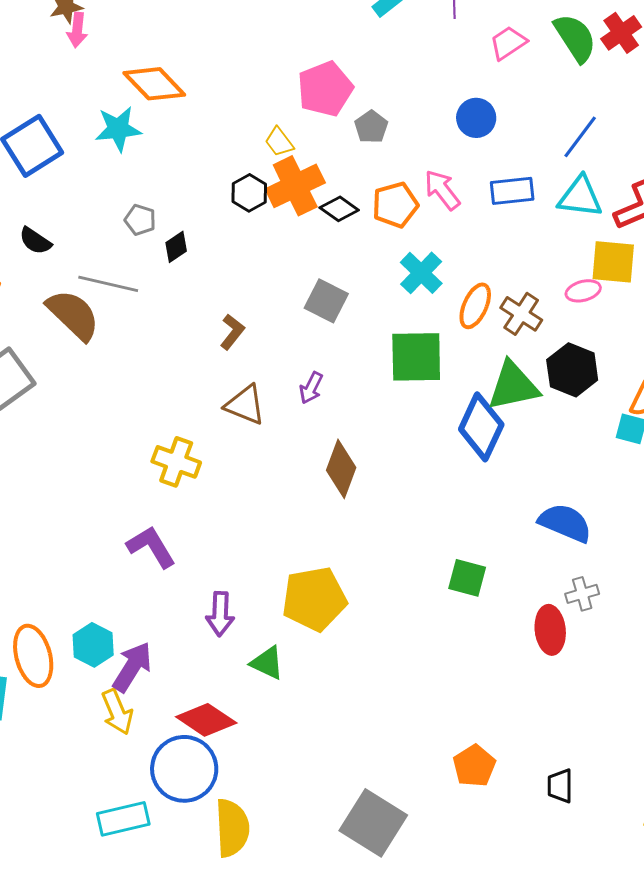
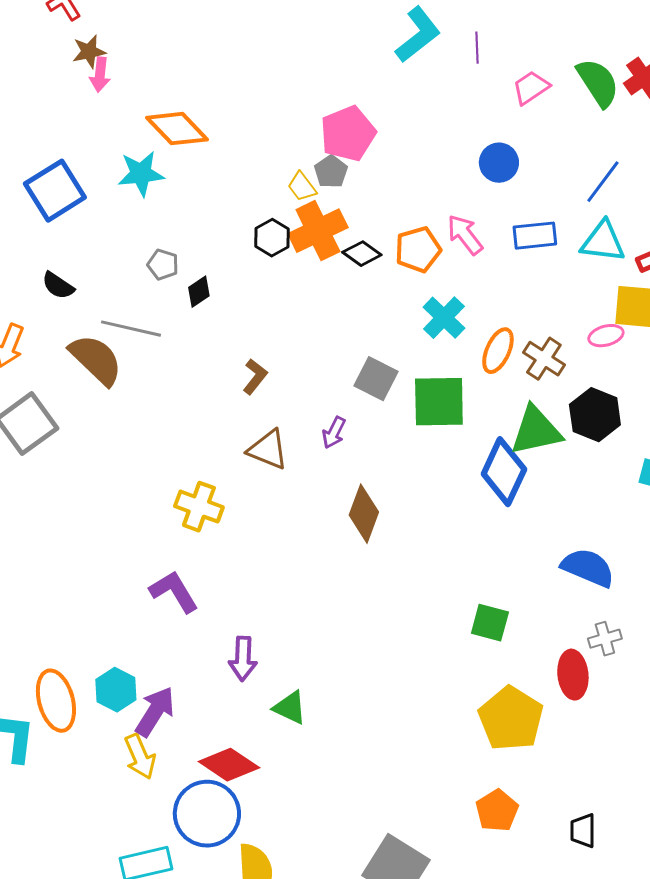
gray pentagon: (371, 127) -> (331, 172), moved
gray square: (326, 301) -> (376, 379), moved
yellow pentagon: (314, 599) -> (511, 719), moved, turned -30

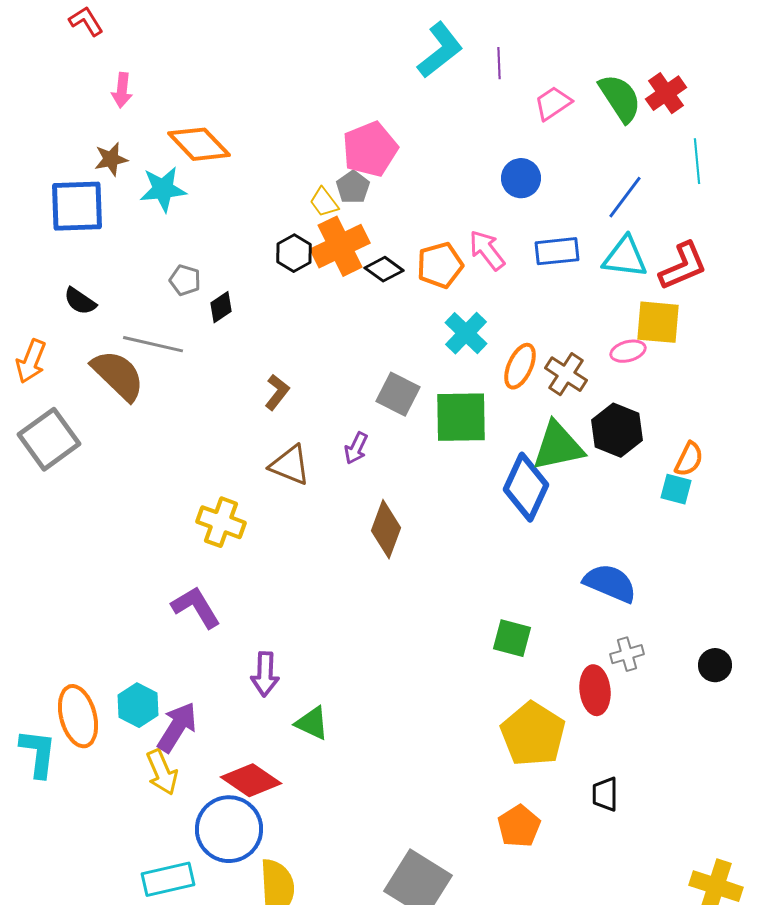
brown star: (89, 52) -> (111, 159), moved
blue square: (55, 191) -> (77, 206), turned 30
black trapezoid: (583, 831) -> (605, 794), moved

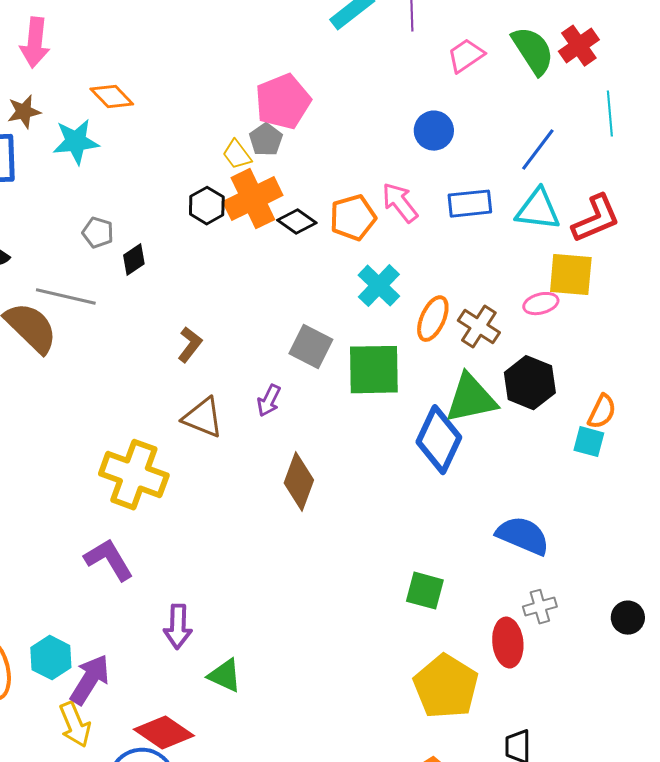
pink arrow: (122, 90) -> (35, 43), size x1.4
orange diamond: (199, 144) -> (112, 97), size x0.7
yellow cross: (221, 522) -> (134, 475), size x1.4

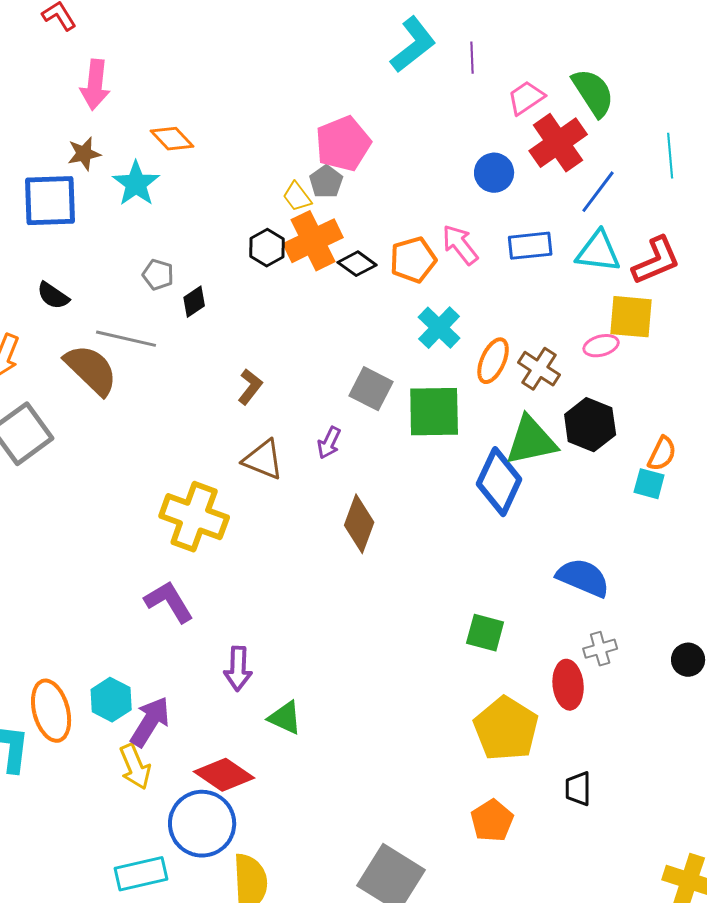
red cross: (579, 46) -> (558, 143), moved, size x1.4
cyan star: (76, 142) -> (136, 184), turned -30

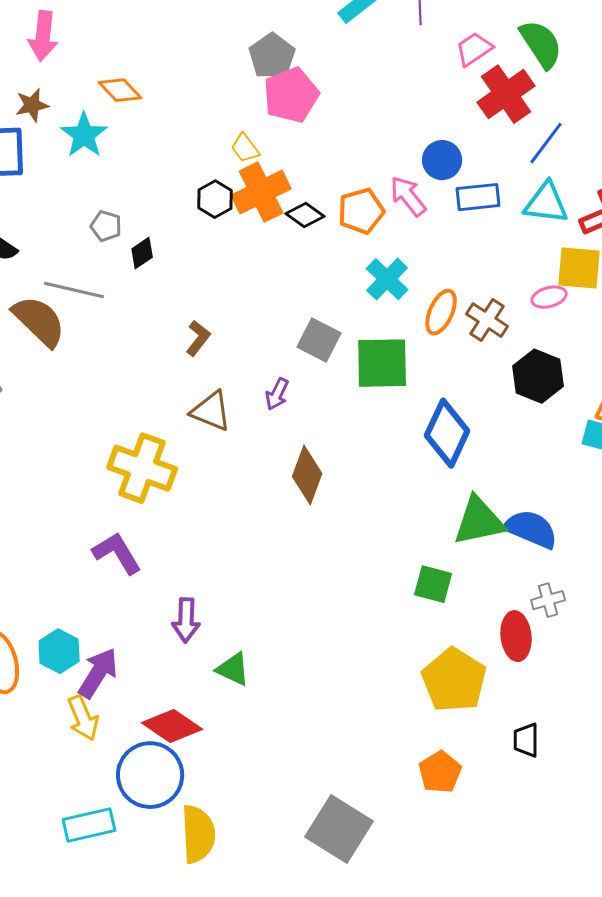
blue circle: (494, 173) -> (442, 160), moved
gray pentagon: (326, 182) -> (272, 56), moved, size x1.4
green triangle: (531, 441) -> (479, 521), moved

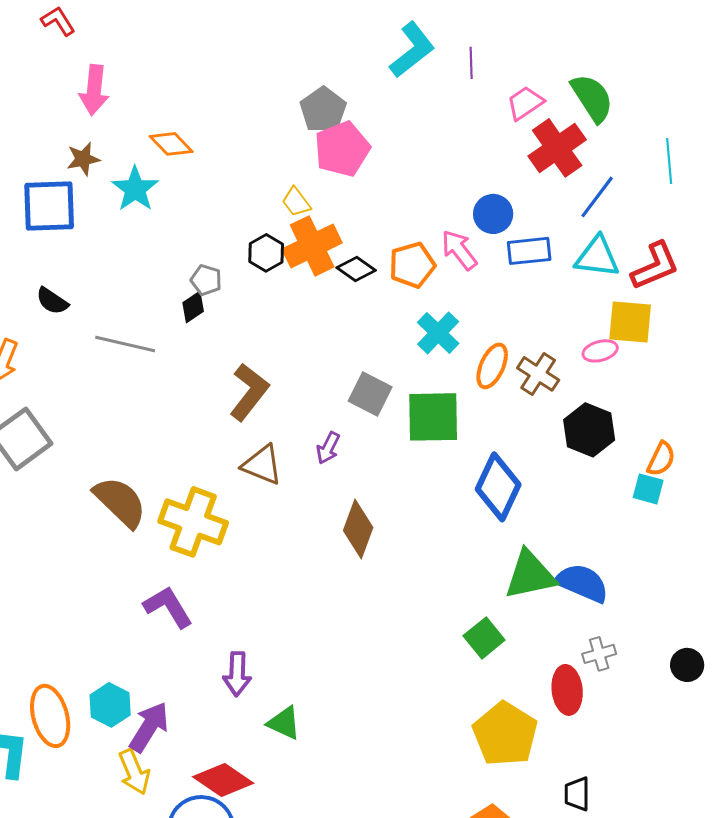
gray pentagon: (106, 226) -> (206, 280), moved
brown semicircle: (39, 321) -> (120, 502), moved
brown L-shape: (198, 338) -> (249, 392), size x1.6
green square: (433, 584) -> (484, 638), turned 36

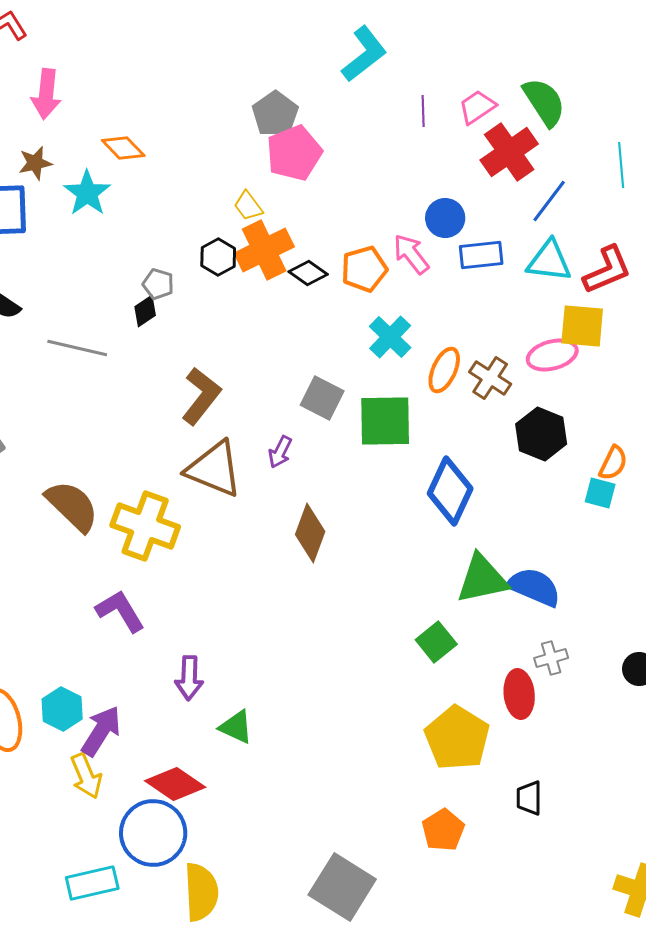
purple line: (471, 63) -> (423, 111), moved
pink ellipse: (600, 351) -> (552, 355), size x1.4
brown triangle: (262, 465) -> (214, 469), size x1.4

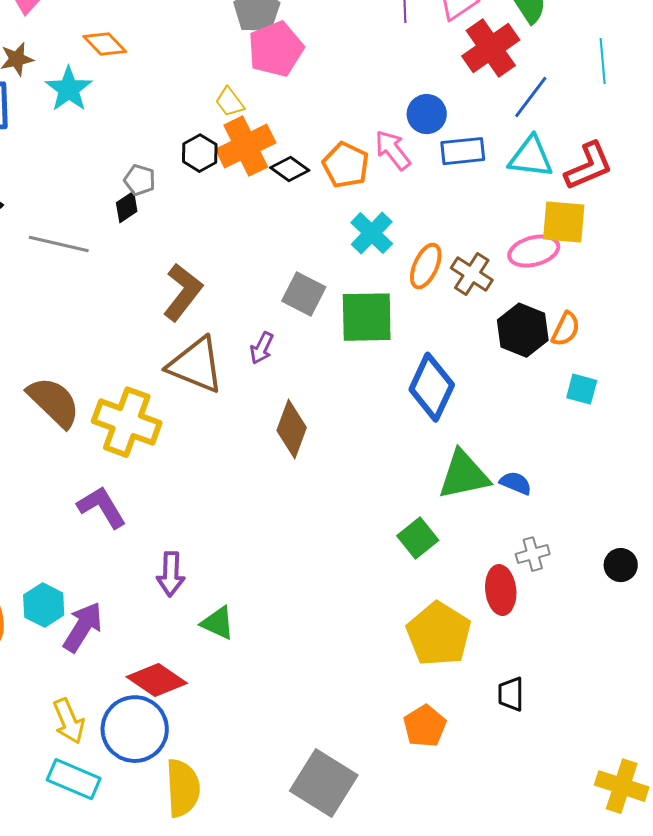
orange pentagon: (364, 269) -> (346, 165), turned -30
orange semicircle: (613, 463) -> (566, 329), moved
blue semicircle: (534, 587) -> (516, 483), size x0.6
yellow arrow: (86, 776) -> (69, 721), moved
cyan rectangle: (92, 883) -> (74, 779), turned 36

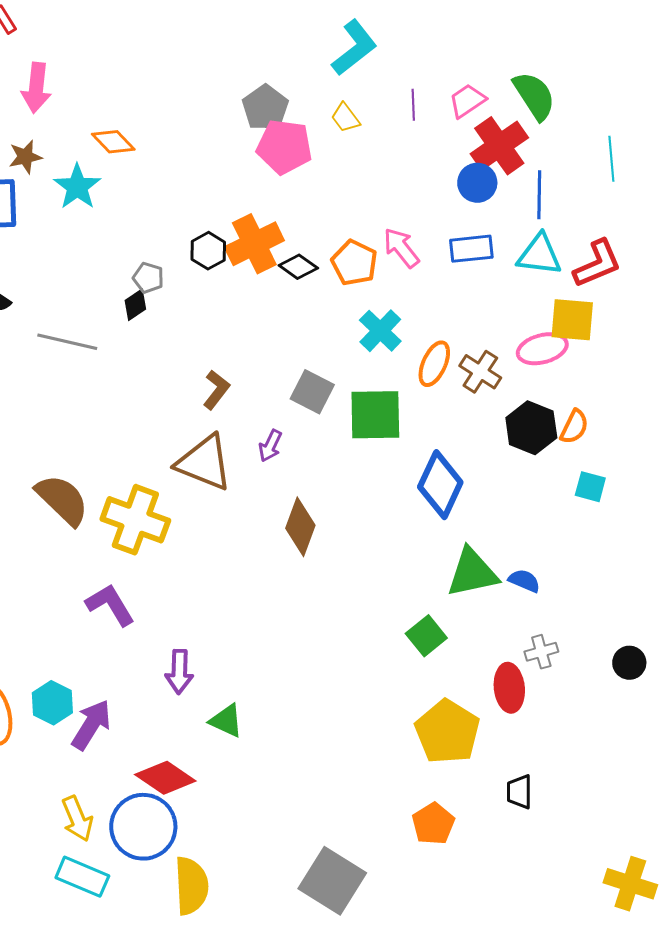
pink pentagon: (276, 49) -> (284, 147), turned 30
blue line: (531, 97) -> (539, 195), turned -36
yellow trapezoid: (230, 102) -> (345, 118), moved
blue circle: (427, 114) -> (477, 183), moved
brown L-shape: (183, 292) -> (216, 390), moved, size x0.7

